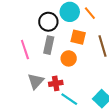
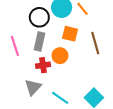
gray triangle: (36, 81) -> (33, 87), moved
red cross: (56, 83) -> (43, 65), moved

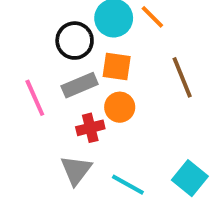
orange square: (70, 34) -> (117, 66), moved
gray rectangle: (40, 42) -> (80, 85), turned 60

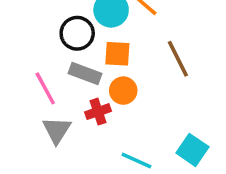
gray rectangle: (80, 85) -> (85, 73), turned 48
gray triangle: (76, 170) -> (57, 130), moved

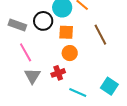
gray rectangle: (85, 73) -> (17, 25), moved
red cross: (98, 112) -> (58, 73), moved

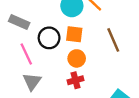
black circle: (43, 21) -> (49, 38), moved
red cross: (58, 73) -> (76, 80), moved

